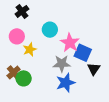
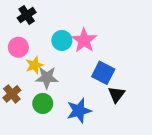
pink star: (70, 43) -> (84, 40), moved
gray star: (62, 64) -> (47, 78), moved
green circle: (24, 78) -> (43, 103), moved

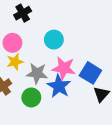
pink star: (84, 40) -> (64, 68), moved, turned -30
yellow star: (34, 65) -> (15, 62), moved
blue star: (79, 111) -> (59, 86), moved, turned -30

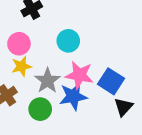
gray star: (37, 73) -> (47, 81), turned 30
blue star: (59, 86) -> (73, 96), turned 30

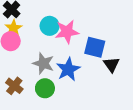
yellow star: (21, 66) -> (13, 28), moved
pink star: (79, 75) -> (67, 32), moved

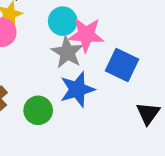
gray star: (43, 63) -> (67, 52), moved
black triangle: (111, 65) -> (148, 113), moved

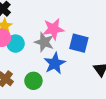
cyan circle: (63, 21) -> (16, 44), moved

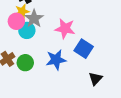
gray star: (44, 42) -> (34, 19), moved
green circle: (33, 81) -> (25, 63), moved

